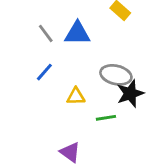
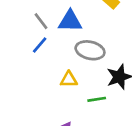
blue line: (44, 72) -> (40, 45), moved
gray ellipse: (116, 75) -> (90, 50), moved

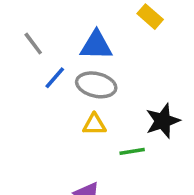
gray line: (41, 21) -> (33, 44), moved
gray ellipse: (90, 50) -> (96, 85), moved

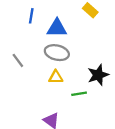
gray line: (33, 44) -> (18, 60), moved
blue line: (55, 78) -> (31, 16), moved, turned -32

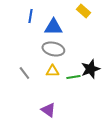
gray line: (18, 60) -> (24, 73), moved
green line: (79, 94) -> (73, 77), moved

